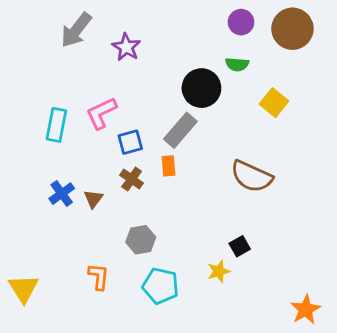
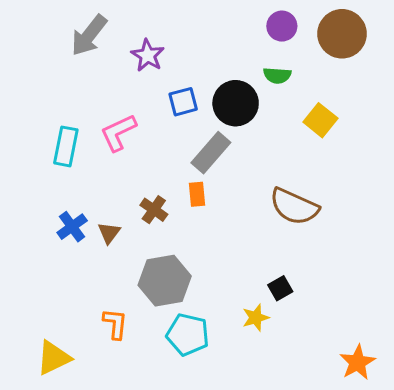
blue square: (130, 142) -> (183, 102), moved
gray hexagon: (141, 240) -> (165, 281), size x1.5
yellow triangle: (23, 288) -> (54, 358), moved, turned 36

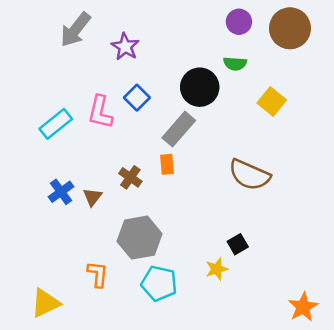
blue square: (183, 102) -> (137, 98), moved, turned -30
pink L-shape: (118, 133) -> (100, 112), turned -52
cyan rectangle: (66, 146) -> (56, 124), turned 40

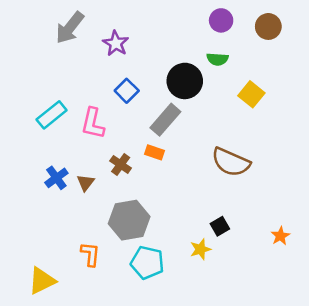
brown circle: (290, 28) -> (268, 26), size x0.7
pink L-shape: (100, 112) -> (93, 123), moved
orange rectangle: (167, 164) -> (154, 152), turned -66
orange star: (303, 307) -> (280, 236), moved, size x0.7

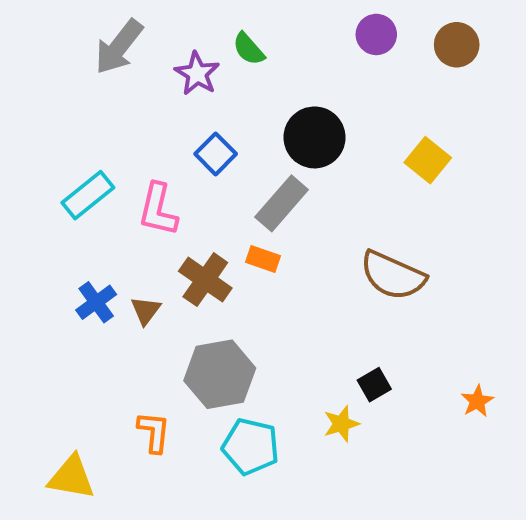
green semicircle: (217, 59) -> (249, 49), moved, turned 45
brown cross: (121, 165) -> (205, 280), size x1.4
yellow triangle: (42, 281) -> (71, 477), turned 36

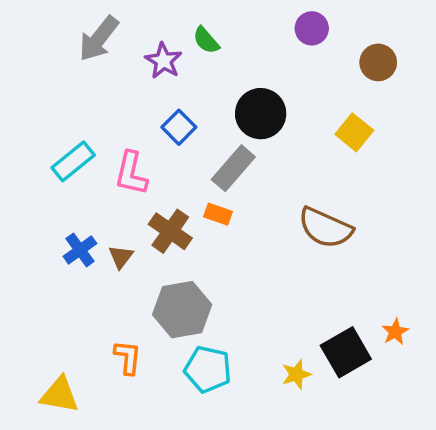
brown circle: (457, 45) -> (378, 62), moved
black square: (374, 385) -> (346, 352), moved, size x1.8
yellow star: (341, 424) -> (296, 374), moved

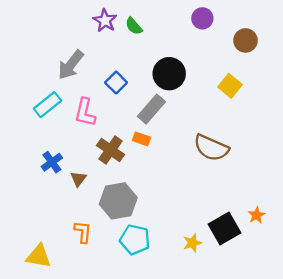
gray arrow: (99, 39) -> (71, 65), moved
purple star: (163, 61) -> (105, 21), moved
brown triangle: (121, 257) -> (78, 179), moved

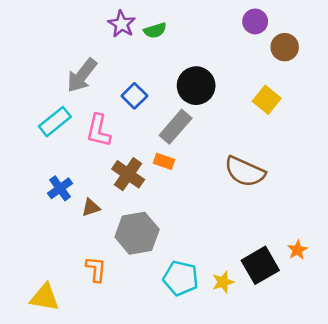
purple circle: (202, 18) -> (255, 21), moved
green semicircle: (134, 26) -> (155, 30), turned -66
brown triangle: (78, 179) -> (91, 208), turned 35
cyan pentagon: (135, 240) -> (181, 278), moved

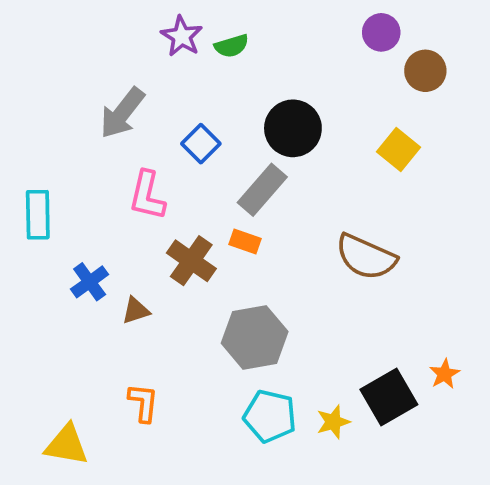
cyan rectangle: (55, 122) -> (38, 215), moved, turned -52
gray hexagon: (137, 233) -> (255, 337), moved

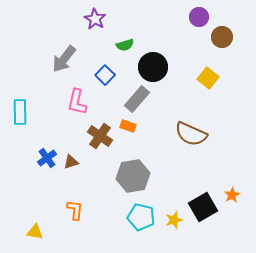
green semicircle: (232, 46) -> (125, 45), moved
blue cross: (90, 282) -> (47, 158), moved
yellow triangle: (67, 445) -> (35, 232), size x0.7

